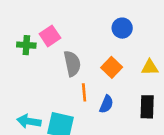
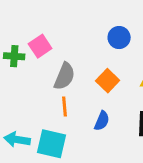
gray semicircle: (72, 63) -> (64, 76), turned 35
orange line: (84, 92) -> (64, 106), moved

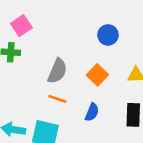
pink square: (40, 46) -> (21, 26), moved
orange line: (64, 106) -> (57, 99), turned -66

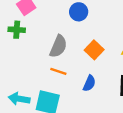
blue circle: (108, 35) -> (79, 12), moved

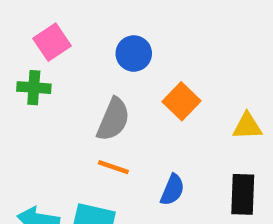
blue circle: (79, 12) -> (134, 54), moved
orange square: (94, 50) -> (181, 101), moved

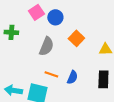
pink square: (52, 42) -> (36, 12), moved
orange line: (113, 167) -> (51, 74), moved

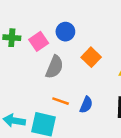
pink square: (36, 12) -> (39, 41), moved
green cross: (11, 32) -> (12, 38), moved

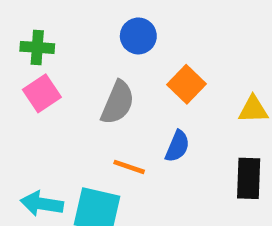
pink square: (39, 41) -> (42, 93), moved
blue semicircle: (86, 105) -> (177, 146), moved

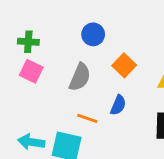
pink square: (42, 93) -> (31, 71), turned -30

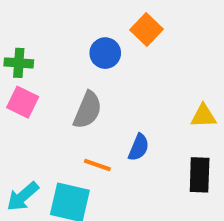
orange square: (124, 65) -> (147, 29), moved
cyan arrow: (31, 142) -> (23, 197), turned -50

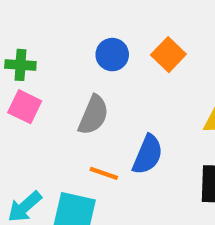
orange square: (147, 29) -> (168, 55), moved
blue semicircle: (139, 147) -> (148, 155), size x1.4

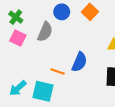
green cross: (20, 65) -> (16, 17), turned 32
gray semicircle: (93, 115) -> (45, 32), moved

